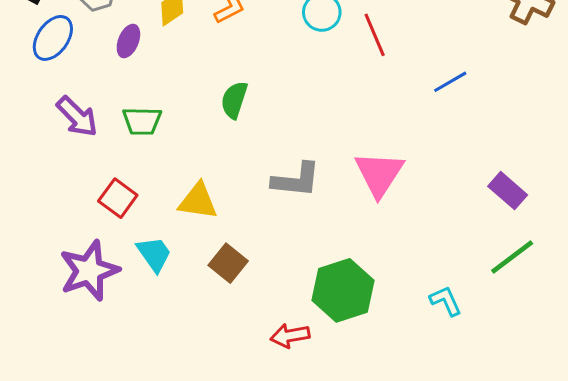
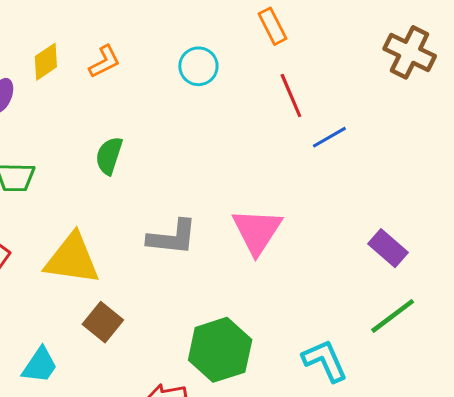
red line: (375, 35) -> (291, 96), moved
yellow triangle: (198, 201) -> (72, 259), size x1.4
cyan trapezoid: (154, 254) -> (40, 365), moved, turned 69
cyan L-shape: (446, 301) -> (325, 361), size x1.4

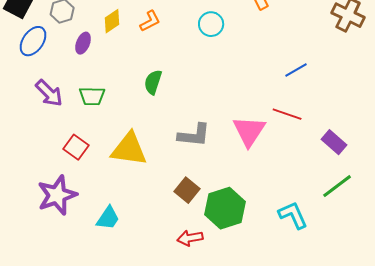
red line: (291, 96) -> (287, 114), moved, turned -48
brown square: (103, 322) -> (187, 190), moved

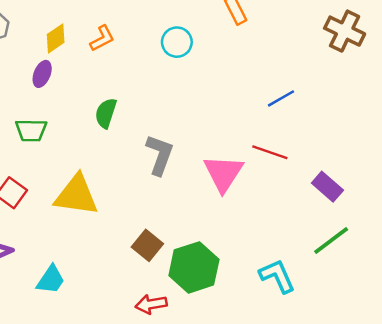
purple ellipse: (83, 43) -> (42, 74), moved
gray L-shape: (194, 135) -> (160, 155), moved, turned -76

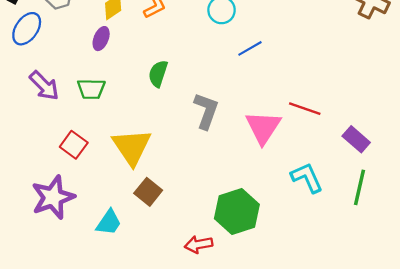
blue line: (281, 98) -> (250, 48), moved
yellow triangle: (76, 195) -> (132, 147), turned 48
green line: (331, 240) -> (359, 187), turned -40
brown square: (147, 245) -> (148, 192), moved
cyan L-shape: (277, 276) -> (307, 178), moved

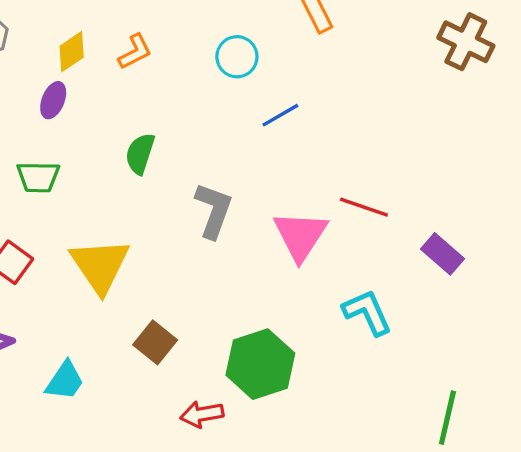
green line: (359, 187) -> (447, 418), moved
brown square: (148, 192) -> (155, 342), moved

